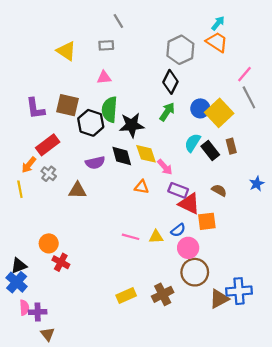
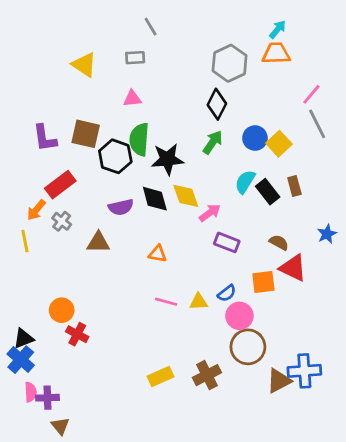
orange trapezoid: (217, 42) -> (276, 53), turned -35
yellow square: (219, 113) -> (279, 144), size x0.7
pink arrow: (165, 167) -> (210, 213), turned -84
orange triangle: (142, 187) -> (158, 254), moved
red triangle: (189, 204) -> (293, 268), moved

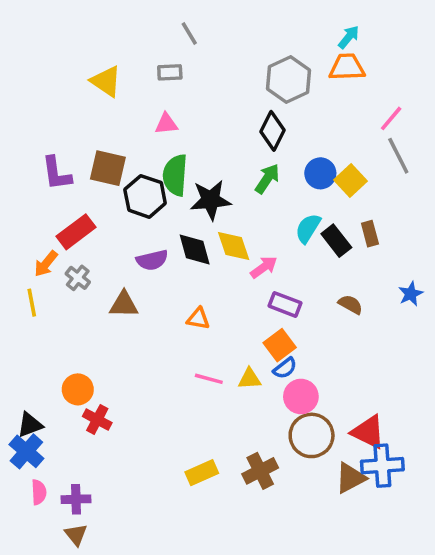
red triangle: (293, 268) -> (368, 432), moved
orange square: (263, 282) -> (280, 345), moved, turned -30
purple cross: (48, 398) -> (76, 499), moved

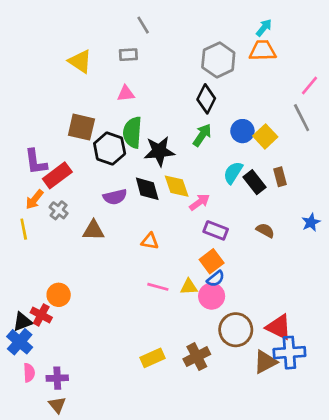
pink line: (391, 118) -> (310, 85), moved
purple L-shape: (57, 173) -> (36, 162), moved
pink circle: (301, 397) -> (212, 296), moved
red cross: (97, 420) -> (41, 315), moved

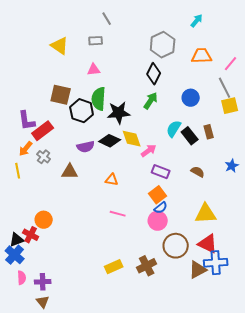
orange trapezoid: (263, 51) -> (202, 56), moved
blue circle: (242, 131) -> (191, 98), moved
yellow square: (265, 136) -> (230, 106), moved, turned 30
black diamond: (147, 189) -> (110, 141), turned -50
yellow triangle: (189, 287) -> (206, 214), moved, size x1.6

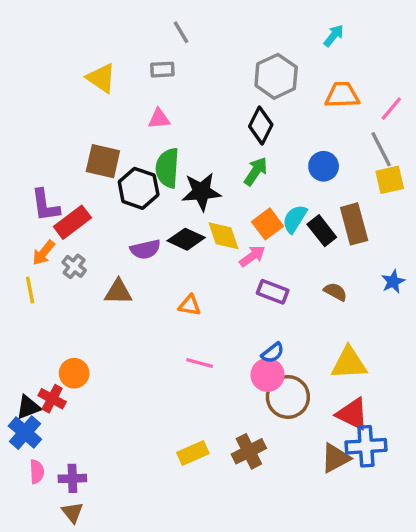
brown rectangle: (209, 132) -> (354, 224), size x1.6
orange square: (158, 195) -> (268, 224), moved
brown circle: (176, 246) -> (288, 397), moved

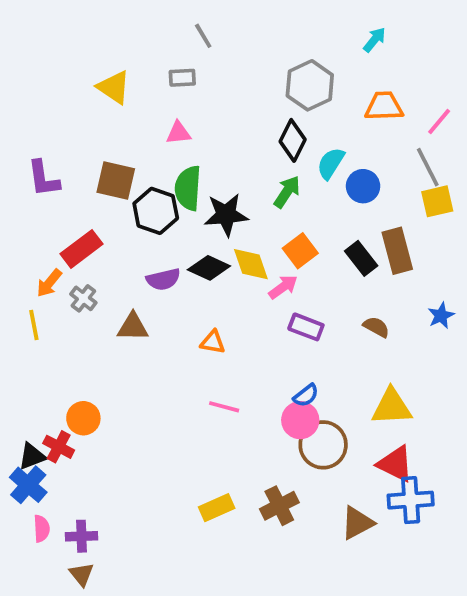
purple L-shape: (45, 205) -> (43, 179), moved
cyan semicircle: (295, 219) -> (331, 163), moved
brown triangle: (335, 458) -> (357, 523), moved

